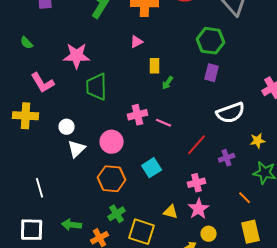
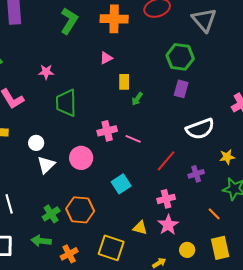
pink star: (77, 56) -> (46, 72), size x0.6
orange hexagon: (112, 179) -> (80, 210), moved
green cross: (117, 214) -> (51, 214), moved
yellow circle: (209, 234) -> (187, 250), moved

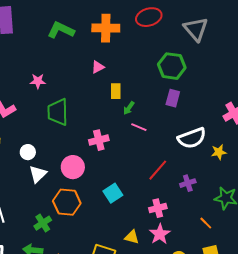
green L-shape: (69, 21) -> (61, 30), turned -96
pink line: (133, 139) -> (139, 127), moved
yellow star: (227, 157) -> (219, 152), moved
orange hexagon: (80, 210) -> (67, 202), moved

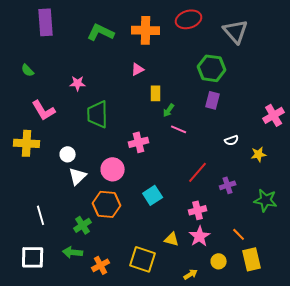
white semicircle: (192, 138) -> (232, 140), size x0.5
orange line: (206, 223) -> (239, 234), moved

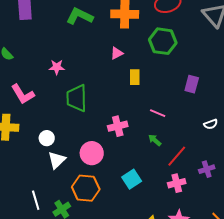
green hexagon: (212, 68) -> (163, 41), moved
green arrow: (169, 110) -> (155, 140), moved, turned 96
pink cross: (198, 210) -> (177, 183), moved
white line: (41, 215) -> (36, 200), moved

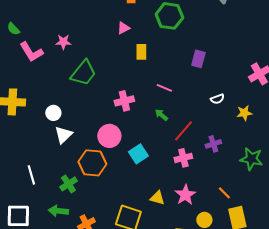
pink L-shape: (23, 94) -> (31, 52), moved
green trapezoid: (77, 98) -> (83, 73), turned -140
pink circle: (92, 153) -> (109, 136), moved
white line: (36, 200) -> (31, 175), moved

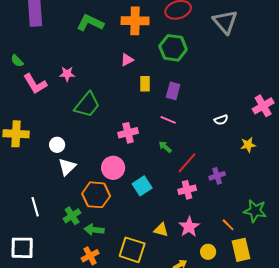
purple rectangle: (198, 59) -> (173, 91), moved
white semicircle: (217, 99) -> (221, 120), moved
green star: (251, 159) -> (255, 211), moved
green arrow: (58, 211) -> (94, 230), moved

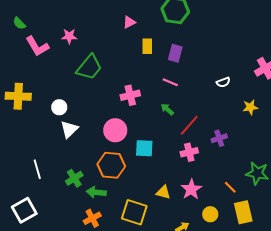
cyan square: (142, 186) -> (144, 148), turned 36
orange hexagon: (96, 195) -> (111, 165), moved
white square: (22, 248) -> (24, 210), turned -30

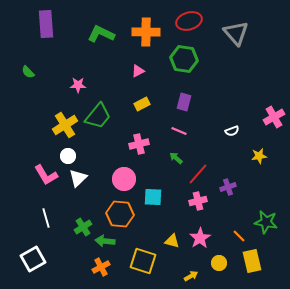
pink L-shape: (37, 46) -> (46, 175), moved
yellow rectangle: (147, 46) -> (142, 104), moved, turned 63
yellow cross: (18, 96) -> (65, 125), moved, turned -35

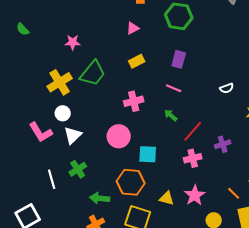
orange hexagon: (120, 214) -> (131, 182), moved
white line: (46, 218) -> (52, 179), moved
green cross: (83, 227) -> (78, 169), moved

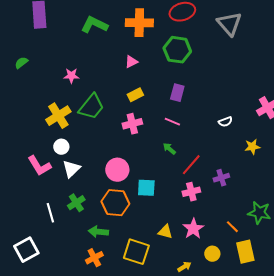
green semicircle: (23, 29) -> (21, 63), turned 96
pink cross: (134, 101) -> (132, 124), moved
orange hexagon: (131, 182) -> (115, 203), moved

